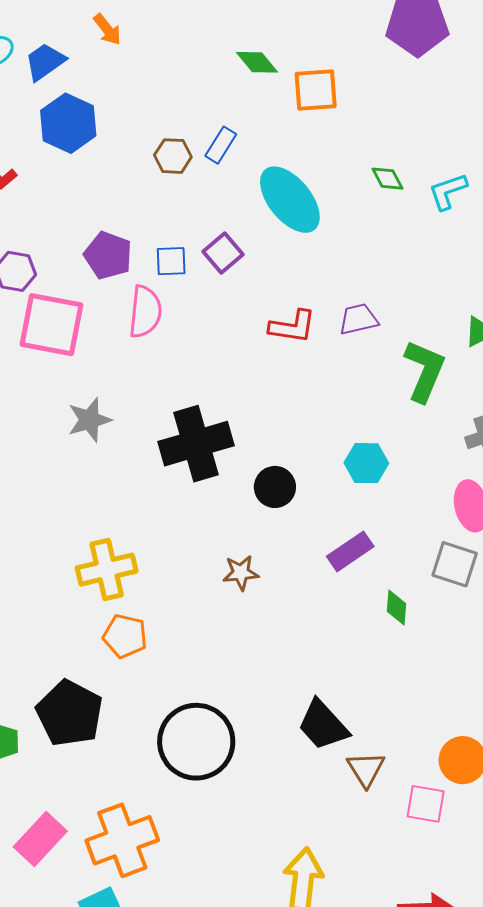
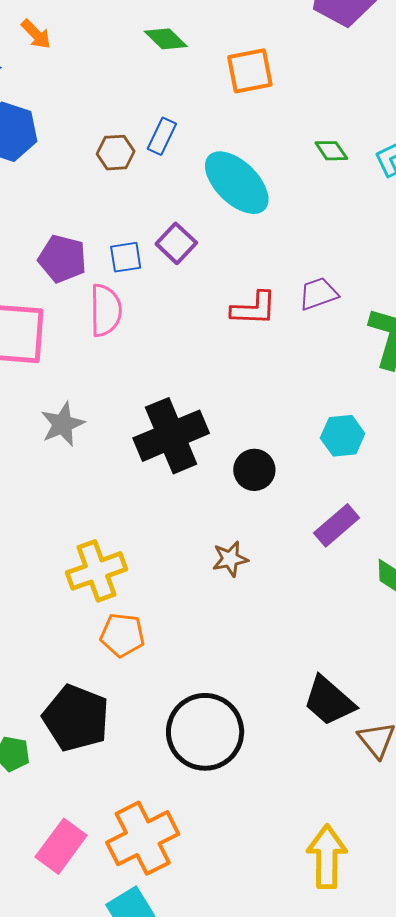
green diamond: (257, 62) -> (166, 39), moved

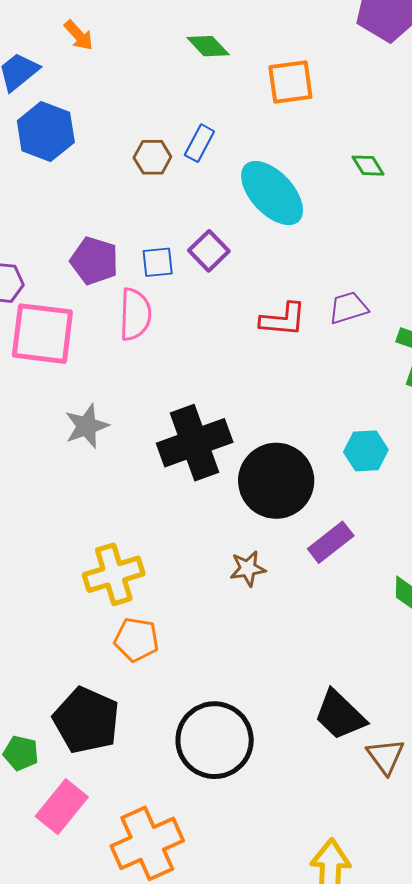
black circle: (254, 470) -> (276, 481), size x1.8
purple rectangle: (337, 525) -> (331, 542), moved
pink rectangle: (61, 846) -> (62, 807), moved

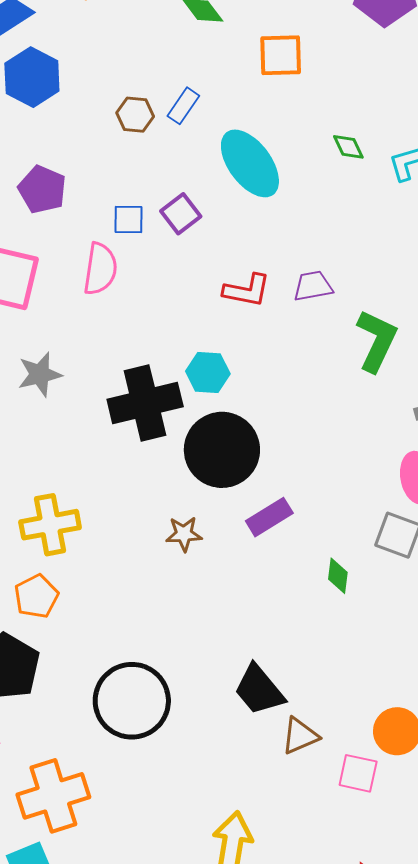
purple pentagon: (94, 261) -> (42, 189), moved
cyan hexagon: (366, 451) -> (208, 373), moved
orange pentagon: (136, 640) -> (36, 596), moved, turned 30
brown triangle: (386, 756) -> (300, 736), turned 36

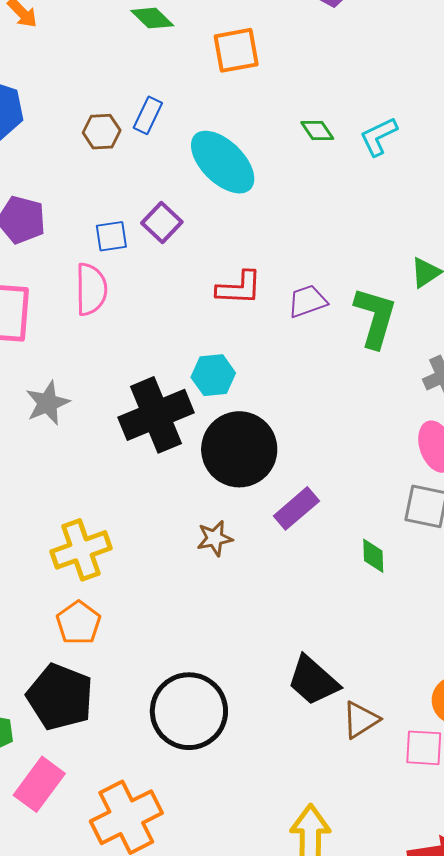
purple trapezoid: (313, 286) -> (307, 301), moved

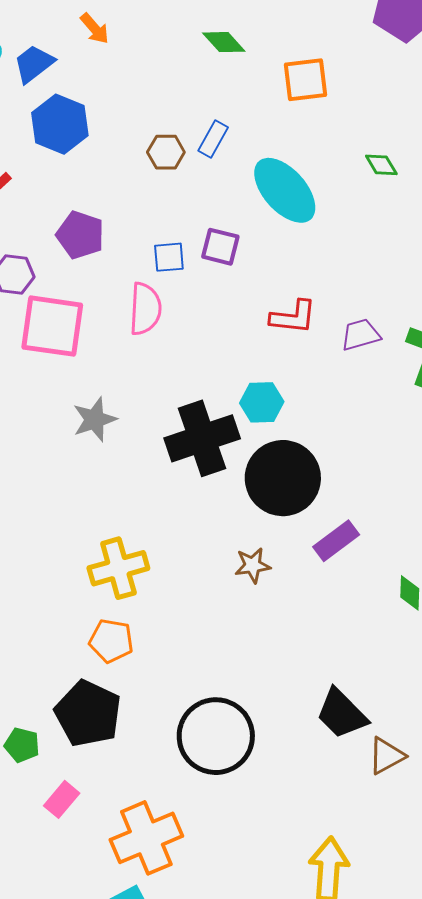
purple square: (162, 222) -> (220, 247), turned -33
orange pentagon: (78, 623) -> (111, 641), turned -30
pink rectangle: (39, 784) -> (62, 799), size x0.7

